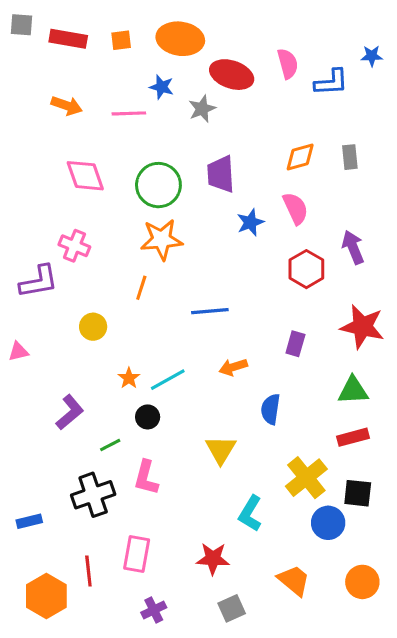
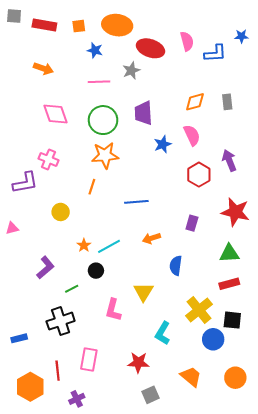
blue star: (162, 87) -> (95, 50), moved
pink line: (129, 113) -> (99, 82), moved
pink L-shape: (146, 478) -> (113, 310), moved
purple cross: (154, 610) -> (77, 399), moved

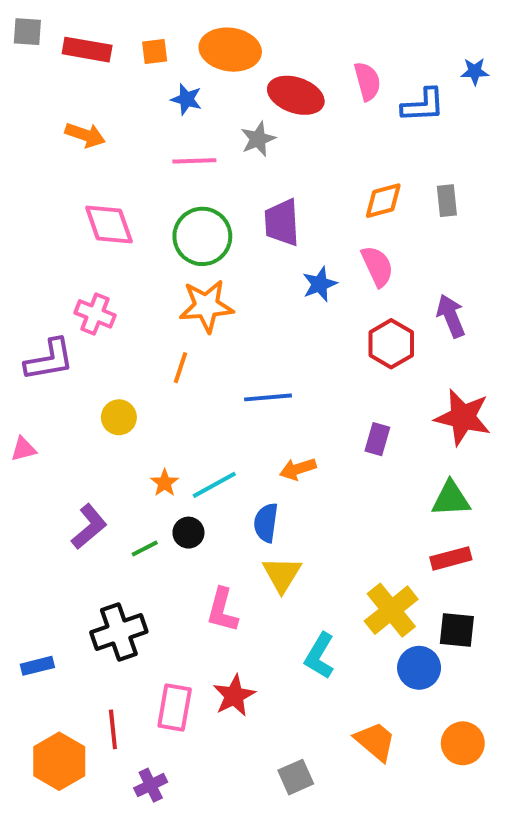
blue semicircle: (176, 266) -> (266, 523), moved
green line: (72, 289) -> (145, 549), moved
red star: (138, 363) -> (234, 696), moved, turned -30

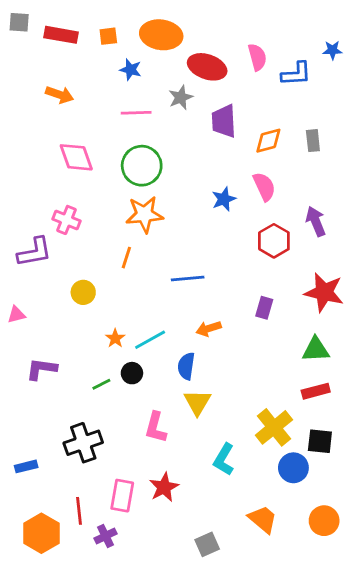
purple trapezoid: (282, 222) -> (224, 121), moved
purple L-shape: (89, 527) -> (41, 369), moved, turned -132
purple cross: (151, 785) -> (105, 536), moved

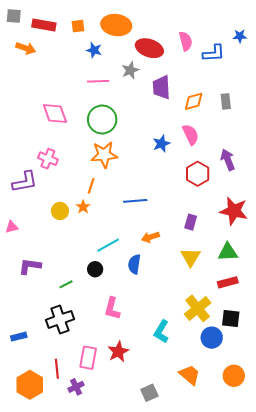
orange arrow: (60, 95) -> (26, 48), moved
orange star: (115, 338) -> (83, 207), moved
green line: (101, 384) -> (66, 284), moved
yellow triangle: (197, 402) -> (191, 257), moved

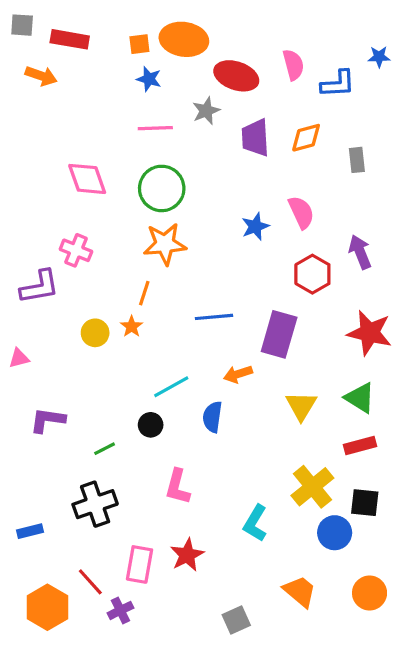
orange square: (78, 26) -> (139, 44), moved
orange diamond: (194, 101) -> (306, 138), moved
purple rectangle: (191, 222) -> (279, 334), moved, size x1.8
green triangle: (228, 252) -> (360, 398), turned 35
red line: (57, 369) -> (90, 582), turned -36

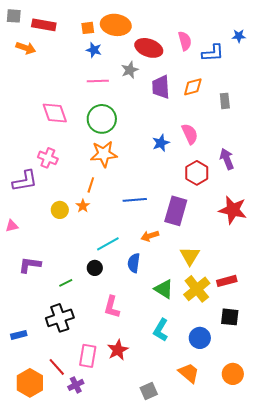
green triangle: (360, 398) -> (164, 289), moved
yellow cross: (312, 487) -> (197, 289), moved
blue circle: (335, 533) -> (200, 338), moved

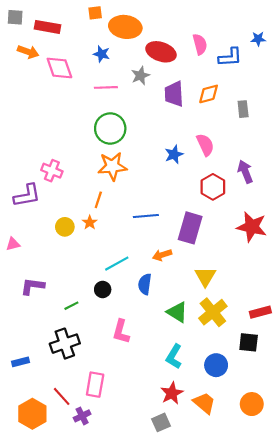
orange square: (88, 28) -> (95, 13), moved
pink diamond: (55, 113) -> (59, 68), moved
red rectangle: (227, 281) -> (260, 312), moved
red star: (118, 350) -> (172, 393), moved

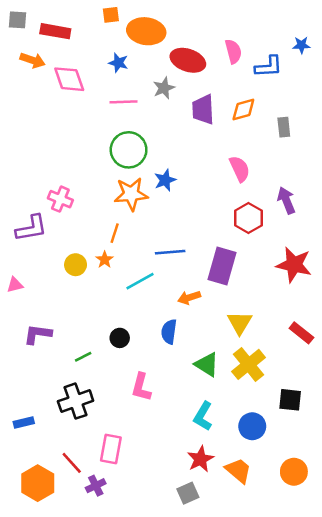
blue star: (174, 154) -> (165, 180), moved
cyan line: (117, 264) -> (140, 281), moved
red rectangle: (260, 312) -> (301, 333), moved, turned 54

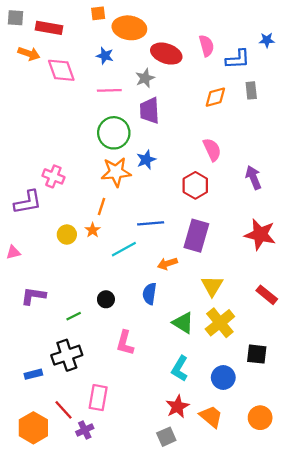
purple trapezoid: (203, 109) -> (150, 111), moved
gray rectangle: (284, 127) -> (251, 90), moved
red hexagon: (248, 218) -> (195, 185), moved
blue rectangle: (24, 422) -> (33, 374), moved

